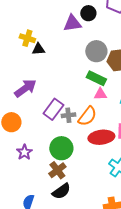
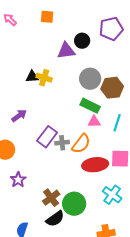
yellow cross: (27, 38) -> (44, 78), moved
purple arrow: (25, 88) -> (19, 116), size x0.7
green circle: (61, 148) -> (74, 204), moved

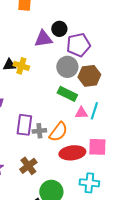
purple pentagon: (111, 29) -> (78, 45), moved
pink triangle: (94, 122) -> (81, 113), moved
purple rectangle: (47, 137) -> (24, 125), turned -30
cyan cross: (112, 195) -> (89, 183), turned -30
brown cross: (51, 198) -> (28, 166), moved

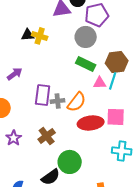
brown hexagon: (89, 76) -> (117, 62), moved
cyan cross: (89, 183) -> (122, 151), moved

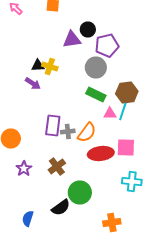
purple arrow: (15, 74) -> (33, 84), moved, turned 70

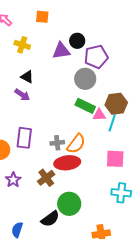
black triangle: (38, 66) -> (27, 77), turned 32
yellow cross: (50, 66) -> (22, 45), moved
pink triangle: (110, 114) -> (99, 115), moved
purple rectangle: (53, 126) -> (24, 138), moved
red ellipse: (101, 154) -> (67, 163), moved

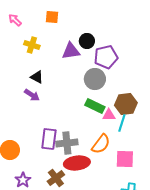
purple rectangle: (24, 138) -> (49, 139), moved
gray cross: (57, 143) -> (67, 143), size x1.5
orange semicircle: (76, 144) -> (101, 144), moved

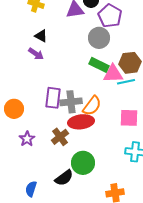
purple pentagon: (106, 57) -> (110, 16), turned -30
pink triangle: (109, 115) -> (113, 74), size x1.5
cyan line: (122, 123) -> (126, 82), turned 60
orange semicircle: (101, 144) -> (92, 106), moved

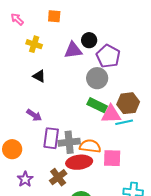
purple arrow: (36, 54) -> (34, 115), moved
orange semicircle: (92, 106) -> (90, 146), turned -120
pink square: (129, 118) -> (112, 158), moved

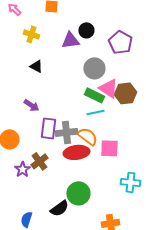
purple pentagon: (108, 56) -> (120, 42), moved
pink triangle: (111, 114) -> (108, 88), moved, turned 35
cyan line: (124, 122) -> (95, 112), moved
orange semicircle: (90, 146) -> (87, 136), turned 30
brown cross: (58, 177) -> (39, 161), moved

